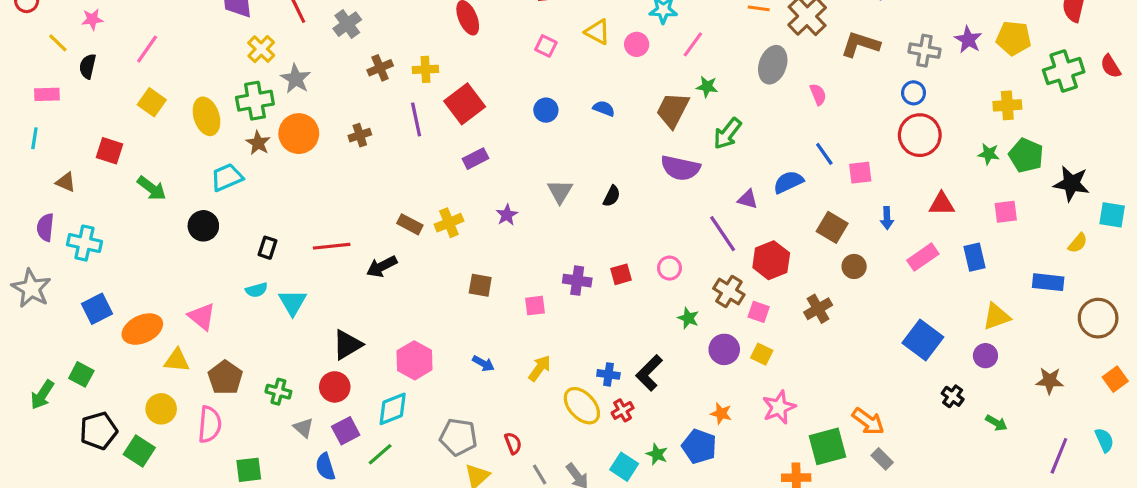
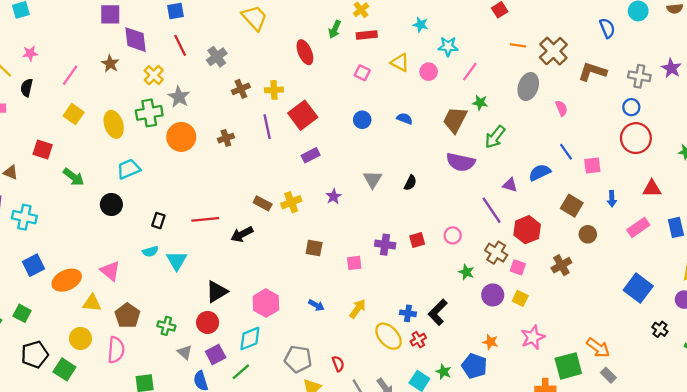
brown star: (258, 143) -> (110, 64), moved

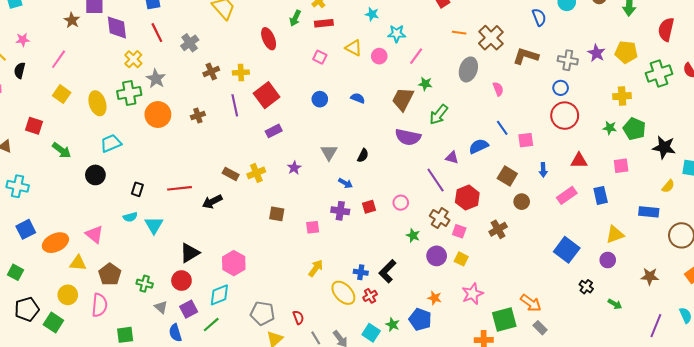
brown star: (110, 64) -> (72, 20), moved
blue arrow: (316, 305) -> (345, 183), moved

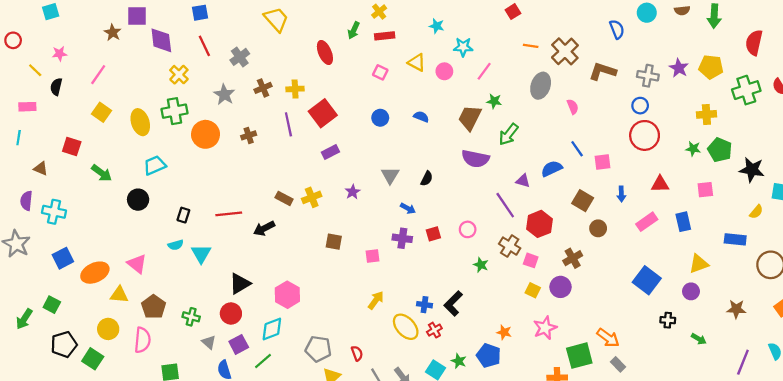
gray star: (156, 79) -> (224, 95), moved
purple circle: (437, 256) -> (560, 287), moved
black cross: (586, 287) -> (668, 320), turned -32

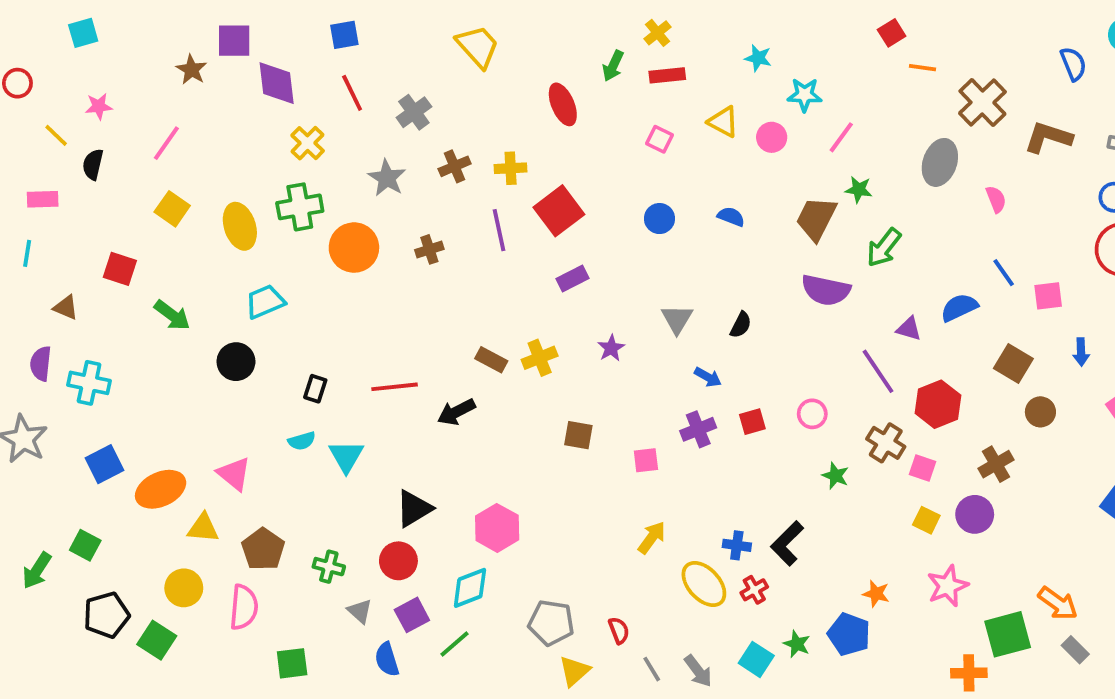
orange line: (531, 46) -> (922, 68), moved
purple cross: (402, 238) -> (698, 429), turned -30

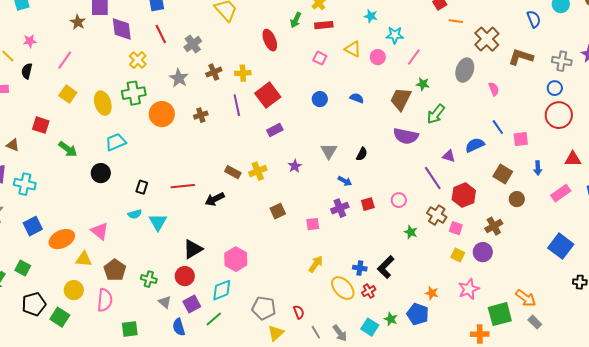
brown square: (578, 435) -> (278, 211), turned -35

